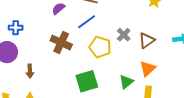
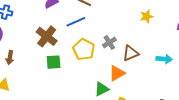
orange triangle: (148, 69) -> (117, 73), moved
green square: (87, 81) -> (54, 62), moved, size x0.7

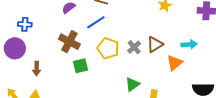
gray cross: (109, 42) -> (134, 47), moved
orange triangle: (117, 73) -> (175, 63), moved

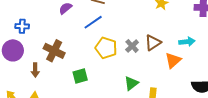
brown cross: (69, 42) -> (54, 51), moved
green square: (81, 66) -> (80, 76), moved

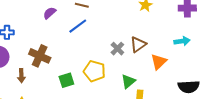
cyan arrow: (187, 42) -> (182, 41), moved
yellow pentagon: (106, 48) -> (94, 71), moved
green triangle: (131, 83) -> (128, 81), moved

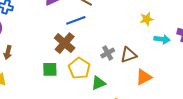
cyan arrow: (182, 41) -> (162, 39), moved
brown cross: (40, 56) -> (65, 43), moved
green triangle: (128, 81) -> (98, 83), moved

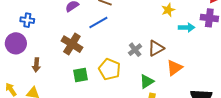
brown cross: (65, 43) -> (72, 44), moved
green triangle: (98, 83) -> (147, 81), moved

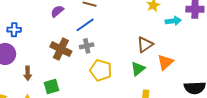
gray cross: (135, 50) -> (87, 46), moved, turned 32
green square: (81, 75) -> (51, 86), moved
green triangle: (147, 81) -> (138, 69), moved

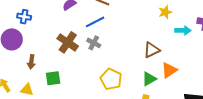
gray cross: (87, 46) -> (94, 43), turned 32
green triangle: (138, 69) -> (149, 79), moved
yellow pentagon: (101, 70) -> (111, 79), moved

